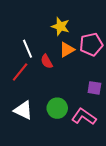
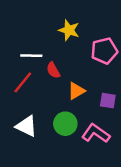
white line: (28, 49) -> (31, 56), turned -66
orange triangle: (67, 50) -> (76, 91), moved

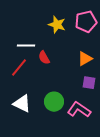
pink pentagon: (104, 51) -> (86, 22), moved
orange triangle: (76, 91) -> (85, 59), moved

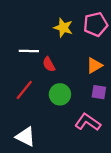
red line: (19, 68) -> (24, 90), moved
green circle: (54, 102) -> (60, 94), moved
white triangle: (22, 104) -> (25, 137), moved

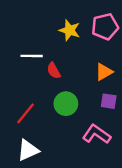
red line: (24, 90) -> (26, 113), moved
white triangle: (25, 137) -> (28, 150), turned -50

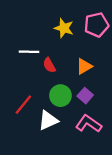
orange triangle: (104, 72) -> (84, 66), moved
purple square: (109, 101) -> (85, 96), moved, turned 32
white triangle: (28, 150) -> (48, 120), moved

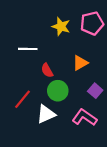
red semicircle: (49, 65) -> (47, 70), moved
purple square: (85, 96) -> (95, 91), moved

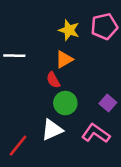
white line: (28, 49) -> (14, 56), moved
orange triangle: (80, 63) -> (64, 59), moved
red line: (22, 99) -> (18, 146), moved

